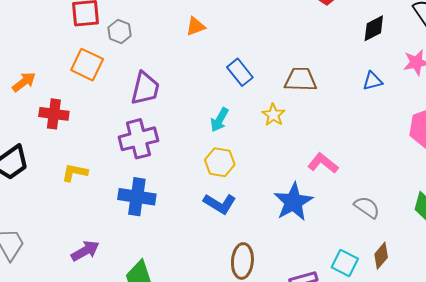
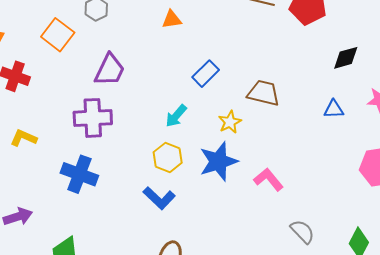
blue rectangle: (240, 72) -> (206, 74), turned 72
blue star: (293, 202) -> (218, 161), moved

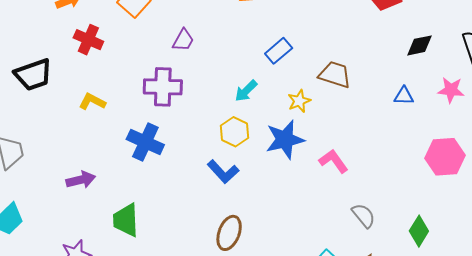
purple trapezoid: (110, 70) -> (183, 40), size x0.7

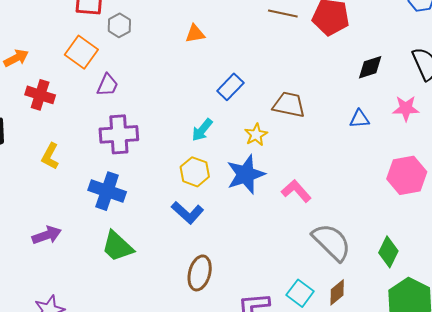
purple trapezoid: (183, 40) -> (107, 85), moved
yellow L-shape: (92, 102) -> (50, 156), turned -84
gray semicircle: (364, 216) -> (332, 242), size x1.6
green trapezoid: (126, 220) -> (117, 246), moved, turned -39

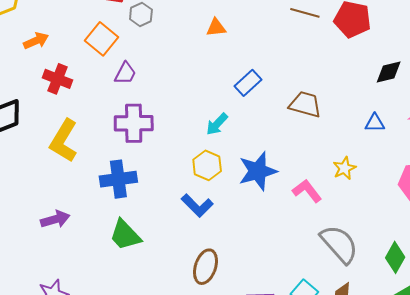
yellow star: (256, 135) -> (344, 168), moved
yellow L-shape: (50, 156) -> (64, 141), size x1.6
blue cross: (107, 191) -> (118, 179), turned -30

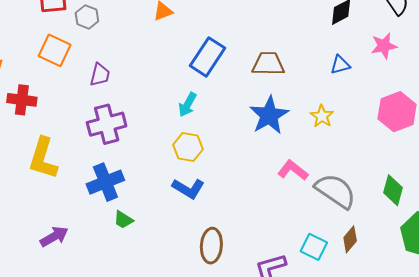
purple trapezoid: (125, 73) -> (100, 75), moved
blue rectangle: (248, 83) -> (207, 57), size x1.4
blue star: (258, 171) -> (269, 115), moved
pink L-shape: (307, 191) -> (293, 170), moved
green trapezoid: (125, 235) -> (123, 220), moved, size x0.6

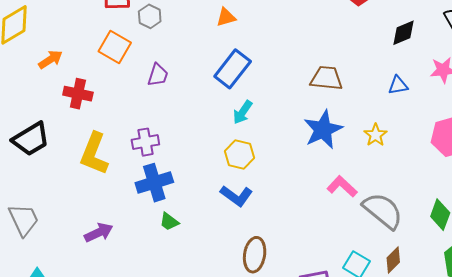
blue rectangle: (207, 57) -> (233, 69), moved
purple cross: (107, 124) -> (145, 142), moved, size x0.7

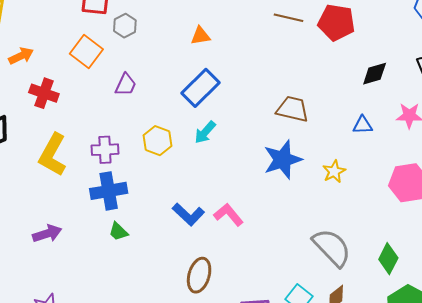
yellow hexagon: (240, 155) -> (158, 141), moved
pink L-shape: (342, 186) -> (228, 215), moved

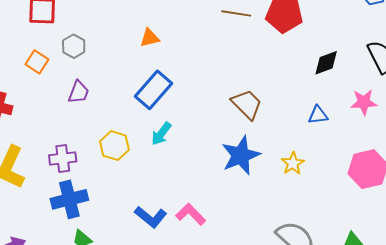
gray hexagon: (125, 26) -> (74, 46), moved
orange square: (86, 51) -> (37, 62), size x0.7
brown trapezoid: (292, 109) -> (247, 104), turned 36

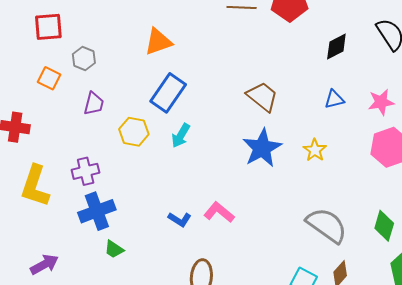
orange triangle: (150, 38) -> (158, 42), size x1.4
pink star: (364, 102) -> (381, 102), moved
yellow hexagon: (114, 146) -> (134, 132), moved
blue L-shape: (151, 217) -> (180, 219), size x0.7

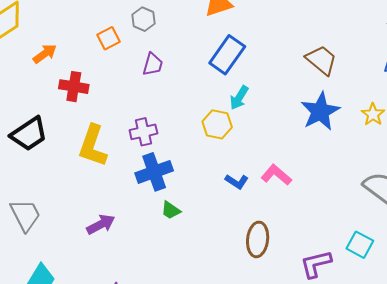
orange square: (49, 78) -> (108, 38), turned 35
yellow hexagon: (134, 132) -> (217, 124), moved

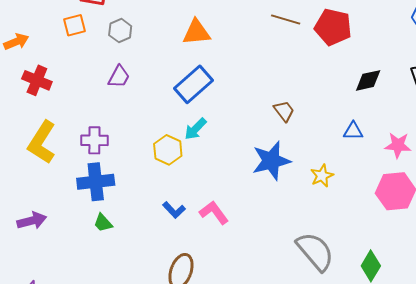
orange square: (108, 38) -> (75, 25), moved
brown trapezoid: (321, 60) -> (284, 111), size x0.7

